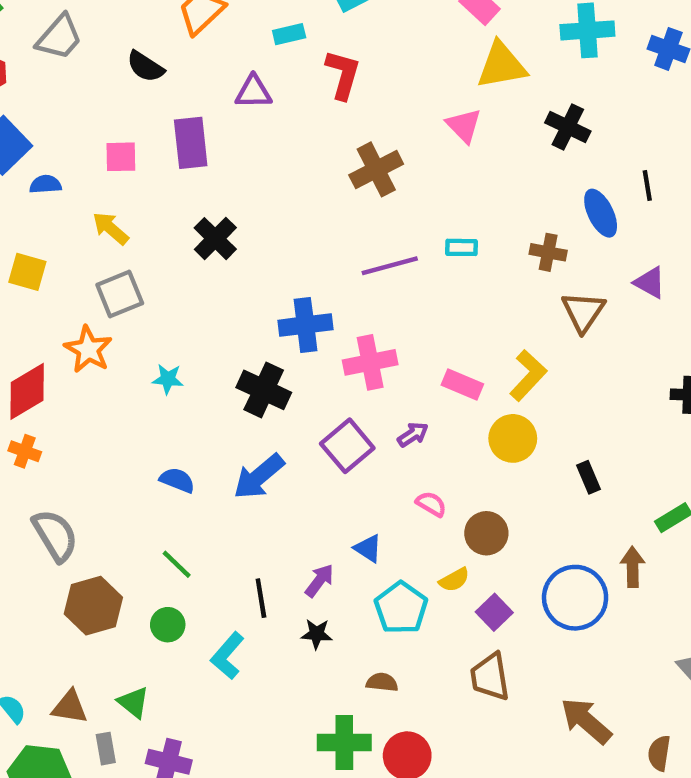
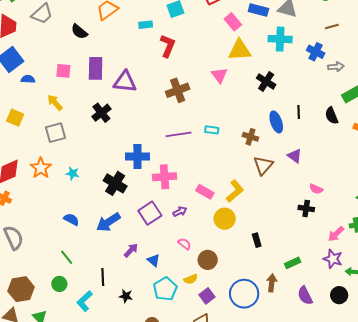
purple triangle: (253, 92) -> (125, 82), moved, size x1.4
orange star: (88, 349) -> (41, 168), moved
purple arrow: (319, 581) -> (131, 250), moved
brown hexagon: (93, 606) -> (21, 289), moved

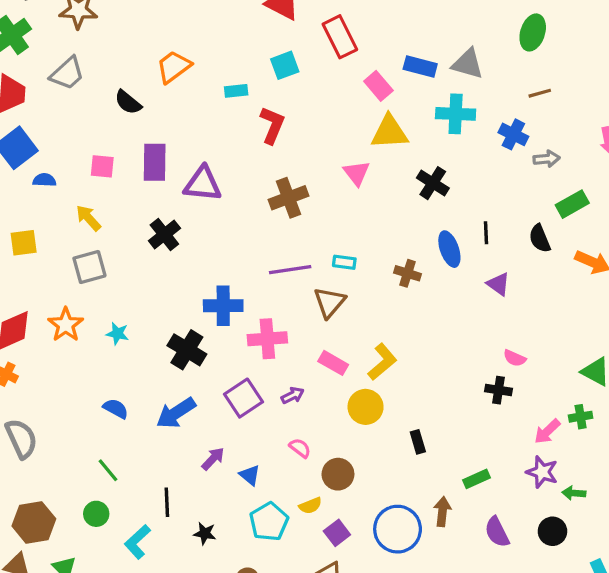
yellow square: (15, 118) -> (24, 243), turned -30
purple triangle: (295, 156) -> (498, 284), moved
brown triangle: (263, 165) -> (329, 302), moved

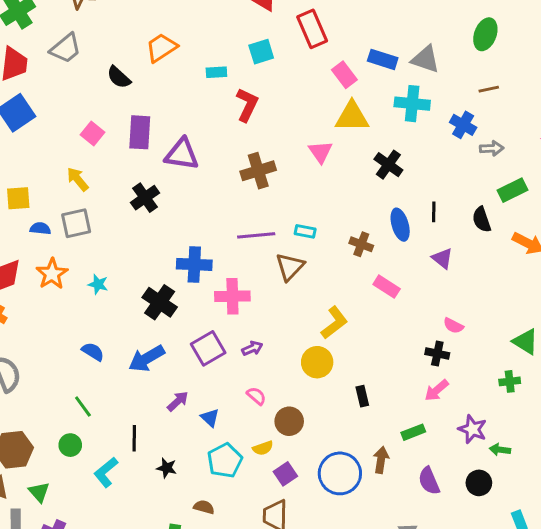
pink square: (102, 166) -> (92, 134), turned 30
blue semicircle: (44, 180) -> (40, 228), moved
pink rectangle: (333, 363) -> (387, 287), moved
pink arrow: (547, 431) -> (437, 390), moved

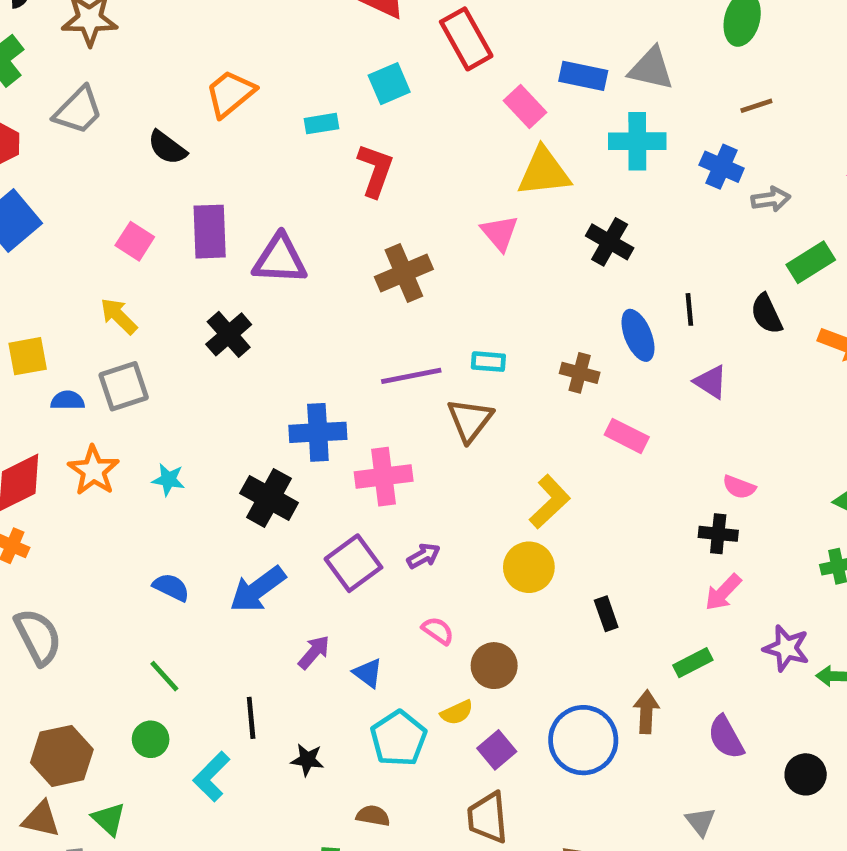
black circle: (479, 483) -> (806, 774), moved

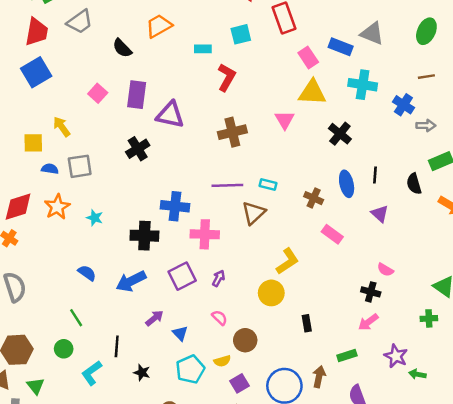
gray triangle: (651, 69) -> (372, 33), moved
yellow arrow: (119, 316) -> (62, 127), moved
black cross: (269, 498) -> (144, 236), turned -36
purple arrow: (424, 556) -> (218, 278), turned -42

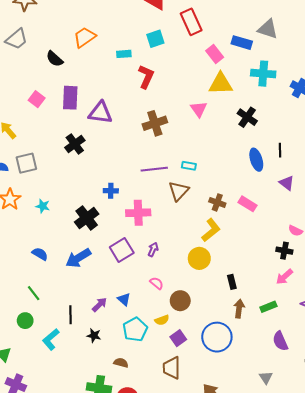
brown cross: (314, 198) -> (217, 202), moved
blue cross: (175, 206) -> (111, 191), size x0.6
black cross: (144, 236) -> (87, 218), turned -35
purple arrow: (154, 318) -> (100, 305), moved
brown arrow: (319, 377) -> (239, 309), moved

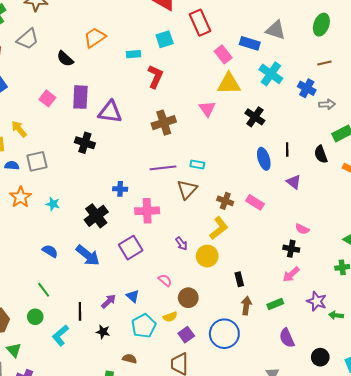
cyan cross: (263, 74) -> (271, 74), turned 30
black cross: (75, 144) -> (85, 143), turned -36
purple arrow: (153, 249) -> (181, 244), moved, turned 120
blue arrow: (78, 258) -> (88, 255), turned -110

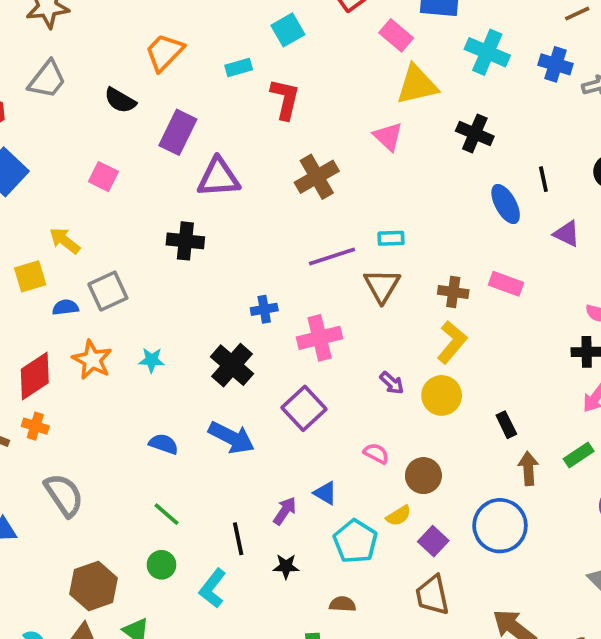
purple rectangle: (80, 97) -> (178, 132), moved, turned 35

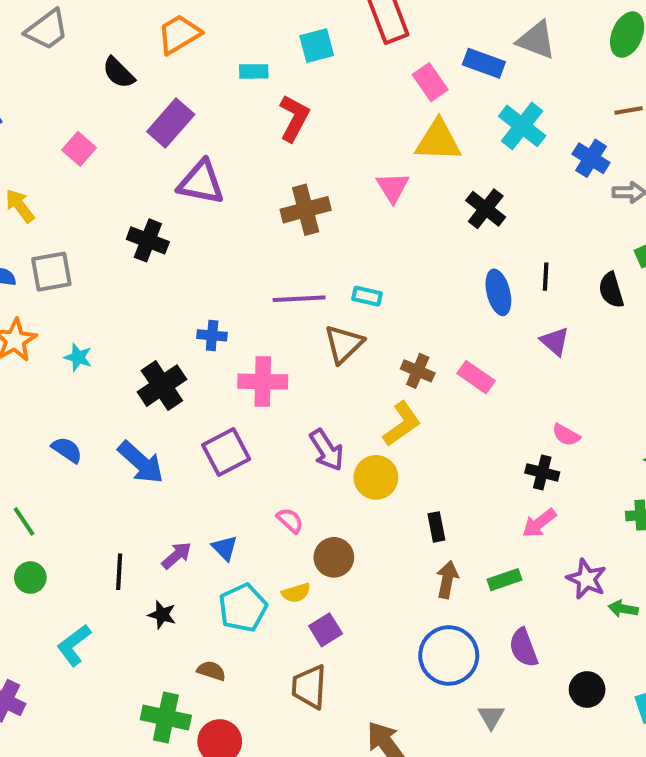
purple arrow: (392, 383) -> (327, 450), size x1.5
green line: (166, 514) -> (24, 521), moved
blue circle: (500, 526) -> (449, 655), moved
cyan L-shape: (213, 588) -> (74, 645), moved

